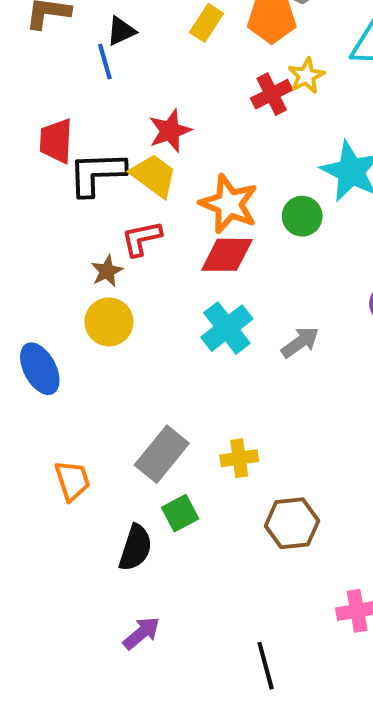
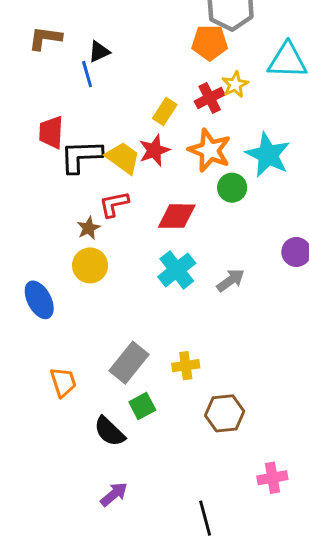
yellow rectangle: (207, 23) -> (165, 111), moved
red star: (170, 131) -> (154, 150), moved
orange star: (229, 204) -> (210, 150), moved
black semicircle: (135, 548) -> (109, 431), turned 116

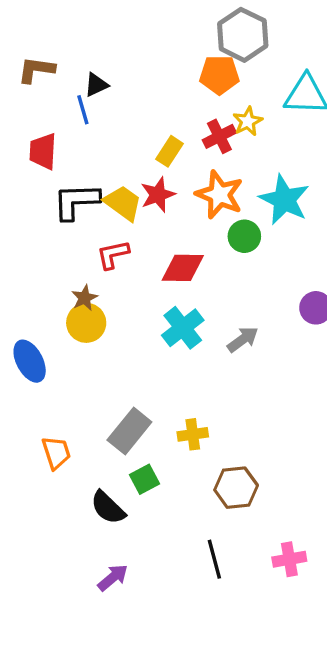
red trapezoid: (51, 132) -> (43, 151), moved
brown star: (89, 228) -> (85, 298), moved
black line: (205, 518) -> (214, 559), moved

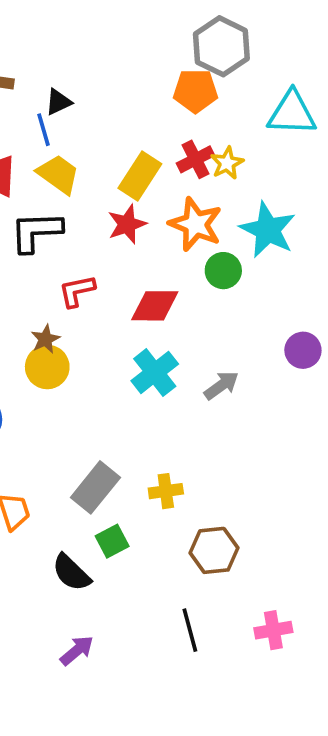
yellow star: (248, 121) -> (227, 163), moved
yellow rectangle: (169, 151) -> (140, 176), size x1.4
yellow trapezoid: (123, 203) -> (58, 174), moved

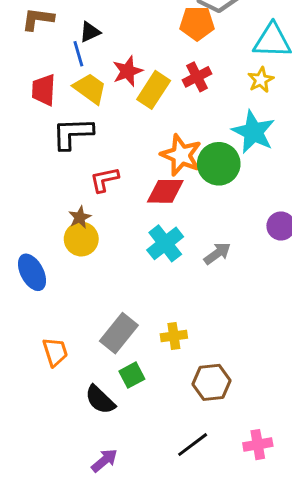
yellow star: (227, 163) -> (261, 80), moved
red star: (127, 224) -> (128, 71), moved
orange star: (195, 224) -> (181, 155), moved
green circle: (223, 271) -> (219, 164), size x1.5
black line: (190, 630) -> (193, 445), turned 68

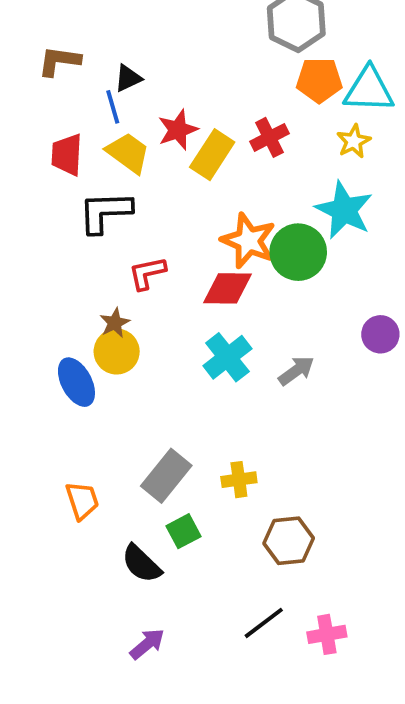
orange pentagon: (197, 23) -> (319, 80), moved
blue ellipse: (32, 272) -> (76, 382), moved
pink cross: (258, 445) -> (327, 634), moved

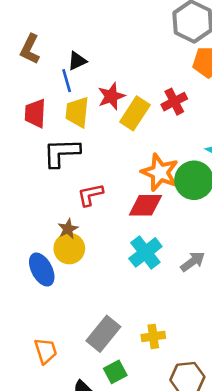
brown L-shape: (59, 61) -> (30, 49), turned -72
yellow trapezoid: (128, 153) -> (77, 112), turned -120

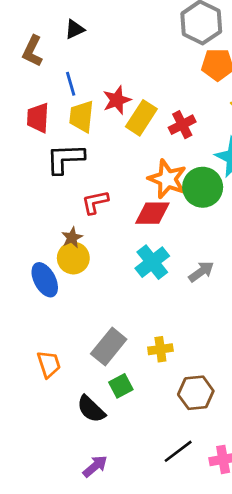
black triangle: (77, 61) -> (75, 29), moved
red cross: (174, 102) -> (182, 125), moved

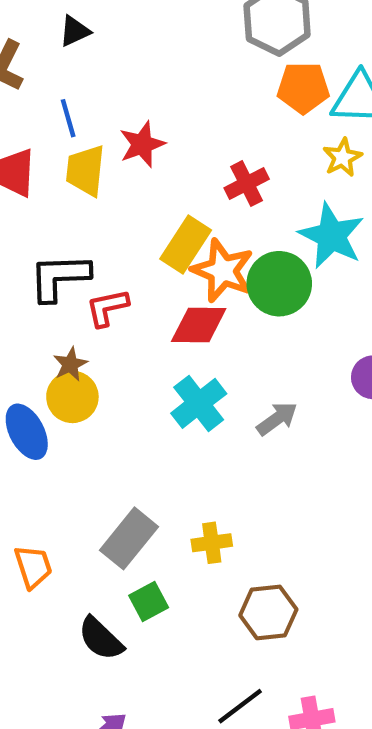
yellow rectangle: (141, 118) -> (186, 244), moved
black L-shape: (65, 159) -> (59, 277), moved

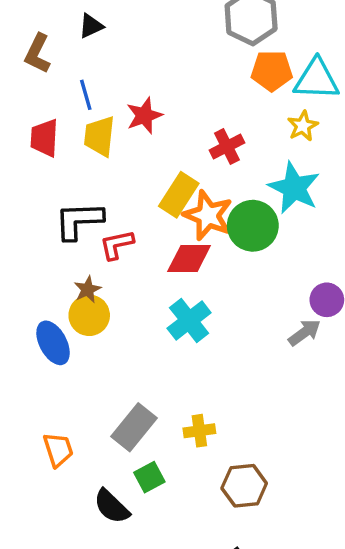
gray arrow: (277, 419) -> (304, 333), moved

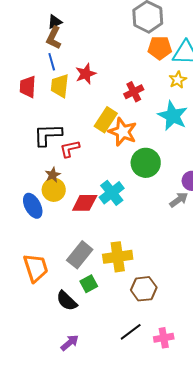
brown L-shape: (38, 54) -> (54, 38), moved
green circle: (253, 226) -> (146, 163), moved
red diamond: (189, 258) -> (85, 203), moved
yellow cross: (199, 431) -> (118, 257), size x1.6
orange trapezoid: (58, 450) -> (36, 268), size x1.4

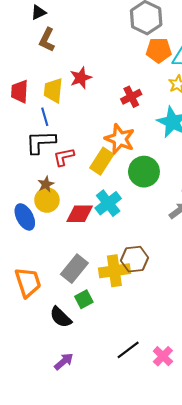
black triangle: (55, 22) -> (39, 12), moved
blue line: (52, 62) -> (45, 117), moved
yellow rectangle: (106, 120) -> (102, 161), moved
brown hexagon: (144, 289) -> (134, 259), moved
pink cross: (164, 338) -> (163, 356), turned -36

